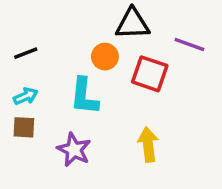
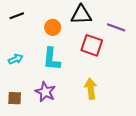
black line: (26, 53) -> (17, 16), moved
orange circle: (105, 57) -> (53, 27), moved
brown square: (24, 127) -> (15, 98), moved

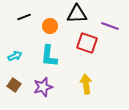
black line: (17, 16) -> (24, 17), moved
purple star: (45, 92) -> (43, 87), turned 30
brown square: (15, 98) -> (14, 85), moved, turned 32

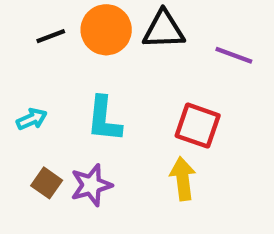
orange circle: (50, 26) -> (106, 30), moved, size x1.5
red square: (87, 43) -> (198, 126), moved
brown square: (14, 85) -> (47, 183), moved

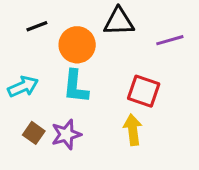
orange circle: (106, 30) -> (77, 45), moved
purple line: (234, 55) -> (170, 40), turned -36
cyan arrow: (32, 119) -> (23, 87), size x1.4

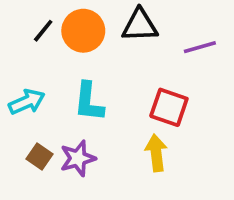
black line: (37, 26) -> (43, 31), turned -30
orange circle: (77, 45) -> (83, 31), moved

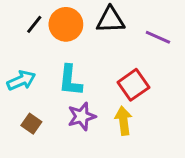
purple line: (200, 47) -> (158, 37), turned 40
red square: (169, 107) -> (133, 85), turned 36
purple star: (78, 158) -> (82, 116), moved

